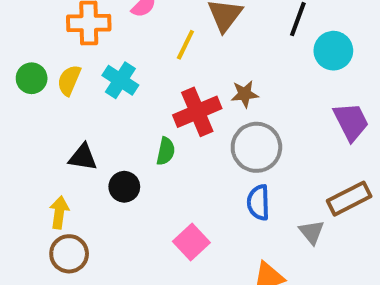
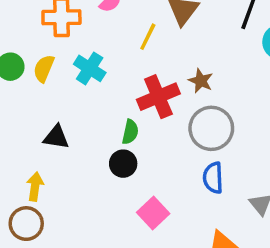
brown star: (245, 94) -> (201, 81), turned 30
black circle: (124, 187) -> (123, 164), moved
brown circle: (69, 254) -> (26, 224), moved

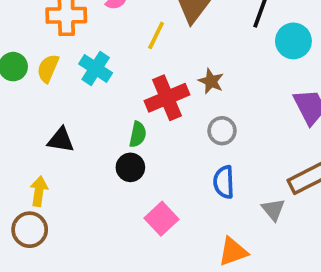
gray circle: (211, 128) -> (222, 131), size x0.6

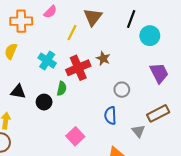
cyan cross: (96, 68) -> (47, 61), moved
gray circle: (222, 131) -> (122, 90), moved
black circle: (130, 167) -> (44, 102), moved

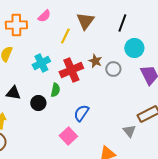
cyan circle: (150, 36) -> (134, 48), moved
cyan cross: (47, 61) -> (41, 63), turned 30
gray circle: (122, 90) -> (113, 69), moved
blue semicircle: (110, 115) -> (81, 113), moved, turned 36

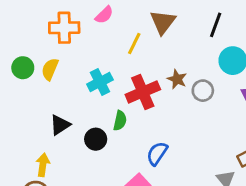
black triangle: (13, 93) -> (60, 125), turned -42

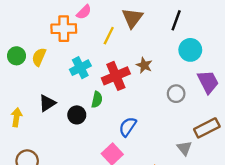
orange cross: (64, 28) -> (64, 29), moved
gray circle: (203, 91) -> (176, 94), moved
yellow arrow: (43, 165) -> (16, 117), moved

